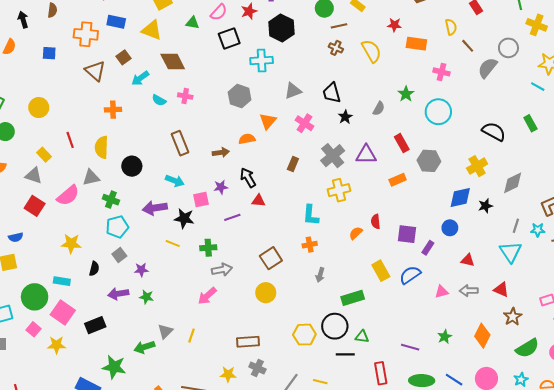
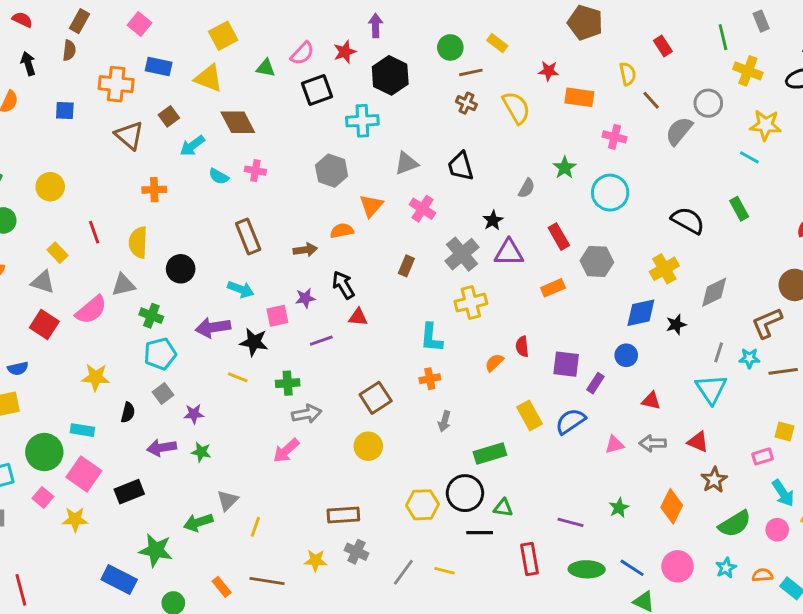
black star: (345, 117) -> (493, 220), moved
yellow line: (191, 336) -> (255, 527), moved

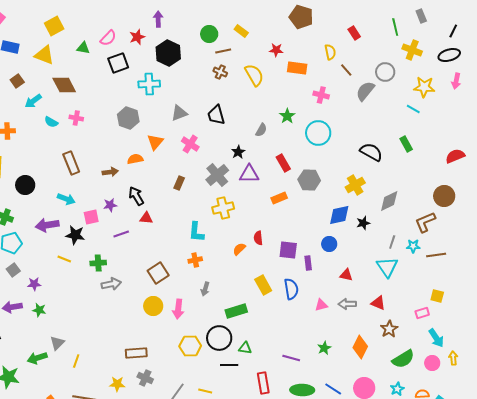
purple rectangle: (595, 383) -> (308, 263), turned -40
blue semicircle: (571, 421) -> (291, 289), turned 115
pink arrow: (286, 451) -> (178, 309), moved, turned -42

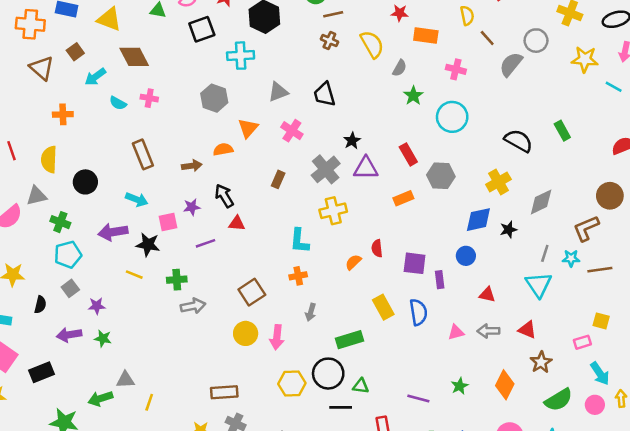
cyan line: (413, 109) -> (614, 87), moved
gray semicircle: (261, 130) -> (400, 68), moved
gray triangle: (57, 343) -> (125, 380), turned 42

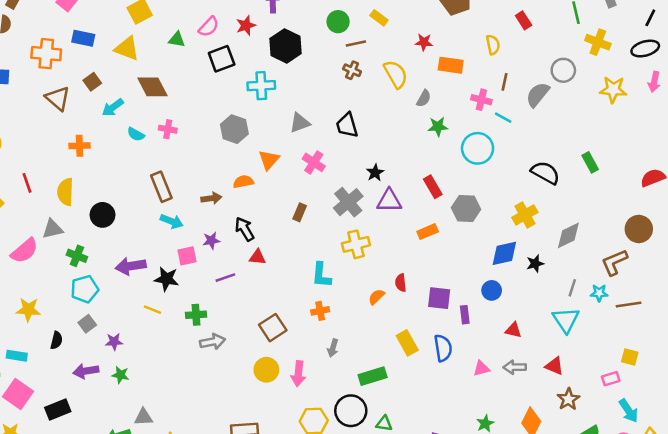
brown line: (487, 38) -> (504, 82), moved, turned 54
cyan line: (614, 87) -> (503, 118), moved
green star: (413, 96) -> (438, 127), turned 30
cyan arrow: (137, 200) -> (172, 221), moved

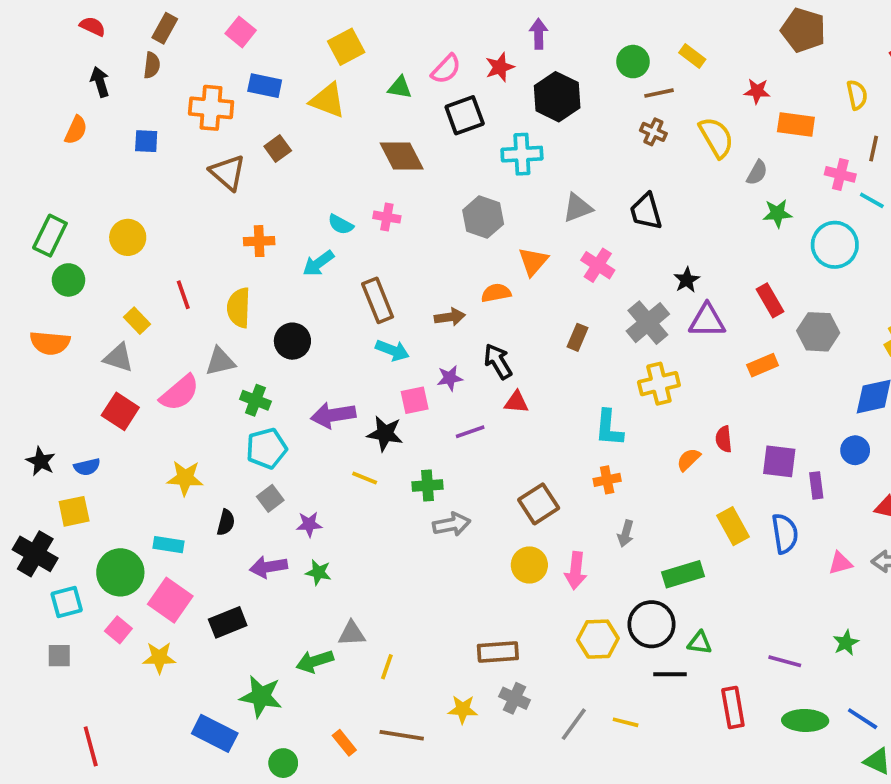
brown diamond: (152, 87) -> (402, 156), moved
cyan arrow: (113, 107) -> (318, 263), moved

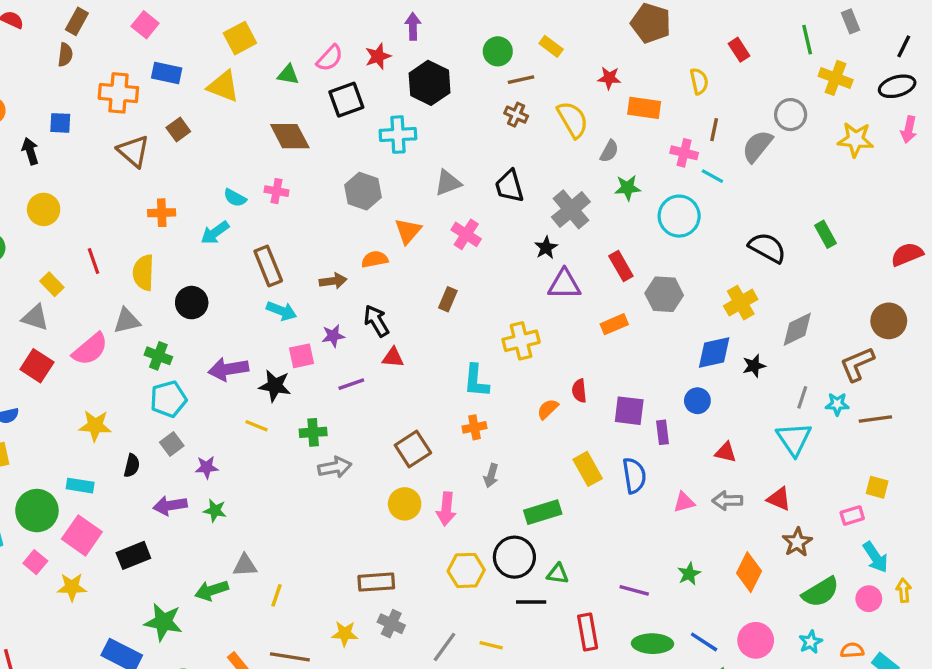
black arrow: (100, 82) -> (30, 151), moved
gray cross: (648, 323) -> (571, 209), moved

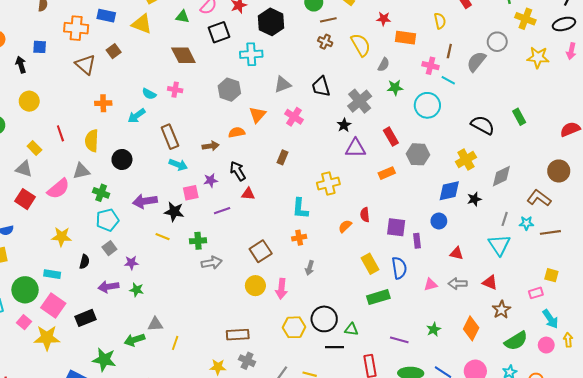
brown L-shape: (857, 364) -> (539, 198), turned 60
green rectangle: (543, 512) -> (378, 297), moved
yellow star: (72, 587) -> (47, 338), size x1.4

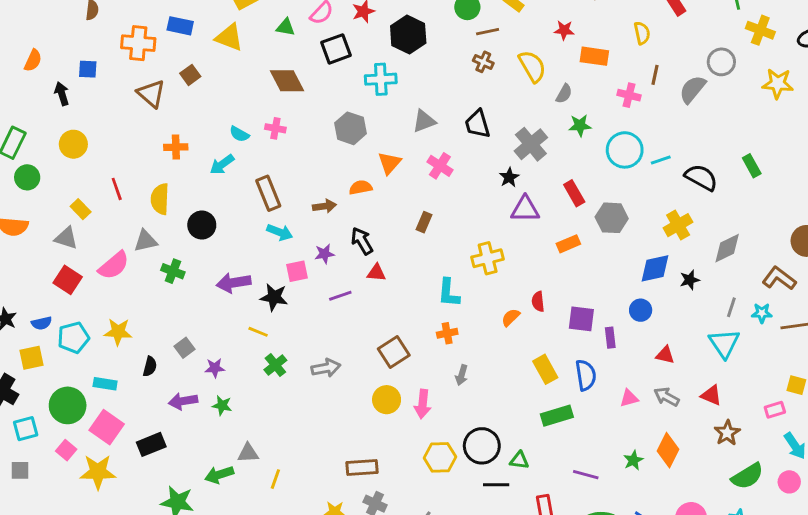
cyan line: (448, 80) -> (661, 160), moved, turned -48
cyan pentagon: (107, 220) -> (73, 338), moved
green cross: (198, 241) -> (275, 365), moved, turned -35
gray arrow: (458, 284) -> (667, 397), turned 30
orange diamond: (471, 328) -> (668, 450), moved

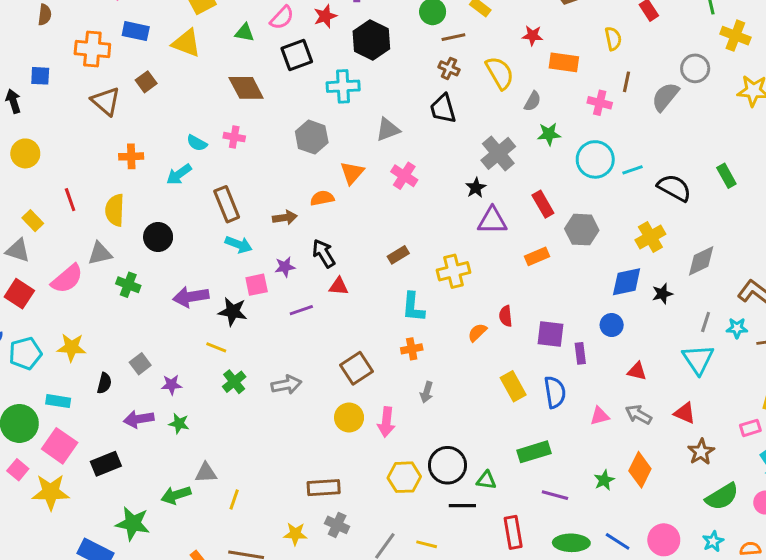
black trapezoid: (477, 124) -> (443, 109), moved
brown rectangle: (424, 222) -> (398, 255), moved, turned 36
green rectangle: (557, 416) -> (534, 452), moved

